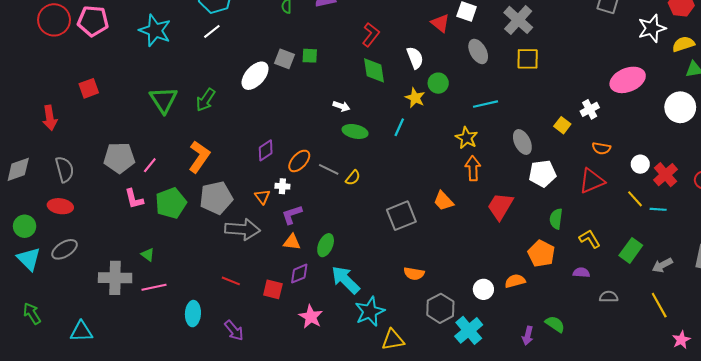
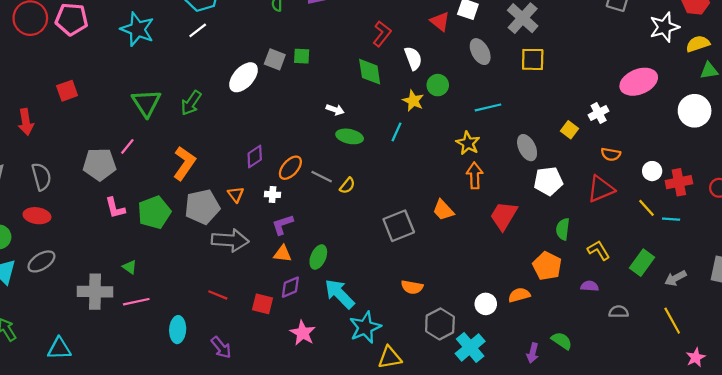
red L-shape: (371, 35) -> (382, 34), moved
pink line: (150, 165) -> (127, 146), moved
red cross: (666, 175) -> (679, 182), turned 30
orange triangle: (262, 197) -> (236, 194), moved

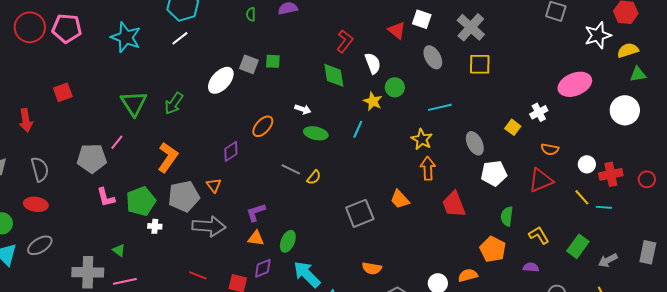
orange ellipse: (290, 168) -> (263, 126), moved
white cross: (273, 194) -> (155, 226), moved
red trapezoid: (504, 216) -> (454, 204), turned -52

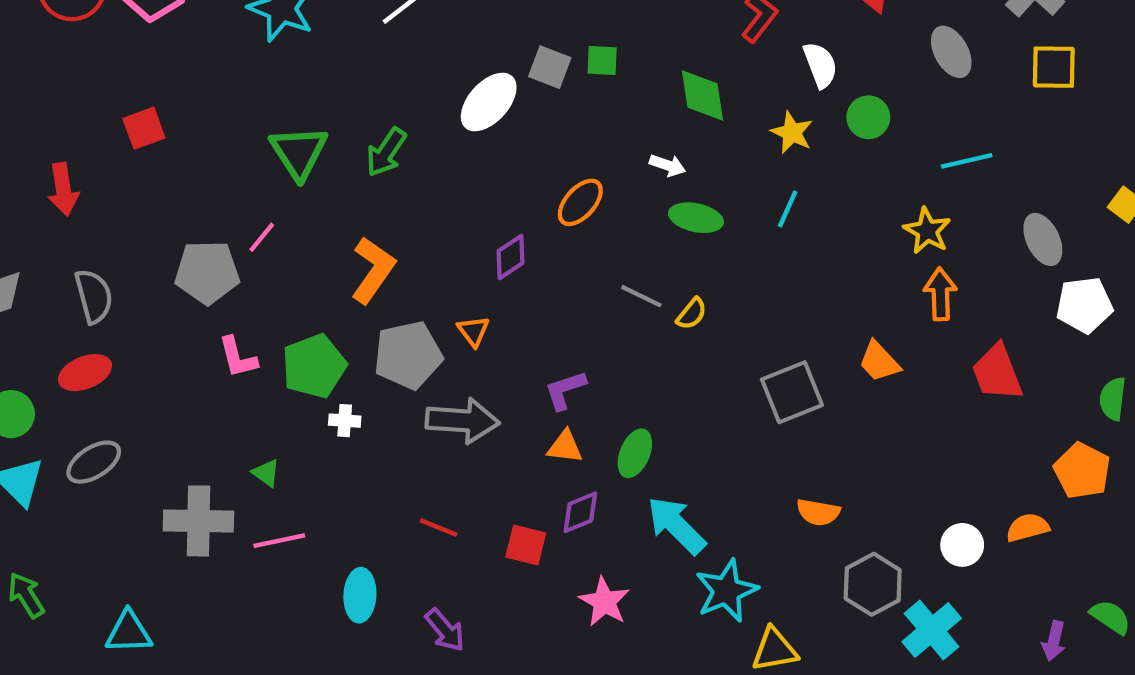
green diamond: (334, 75) -> (703, 95), moved
yellow star: (373, 101) -> (792, 133), moved
red ellipse: (36, 204) -> (85, 373), turned -30

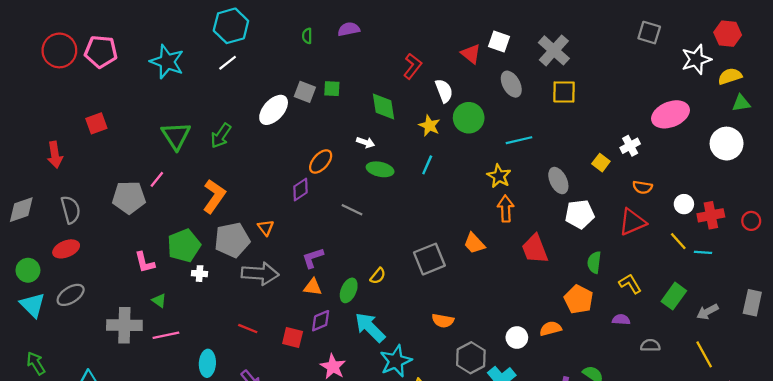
green circle: (868, 117) -> (469, 118), size x1.4
purple diamond: (510, 257) -> (300, 190), moved
yellow semicircle: (692, 314) -> (378, 276), moved
pink L-shape: (238, 357) -> (145, 262), moved

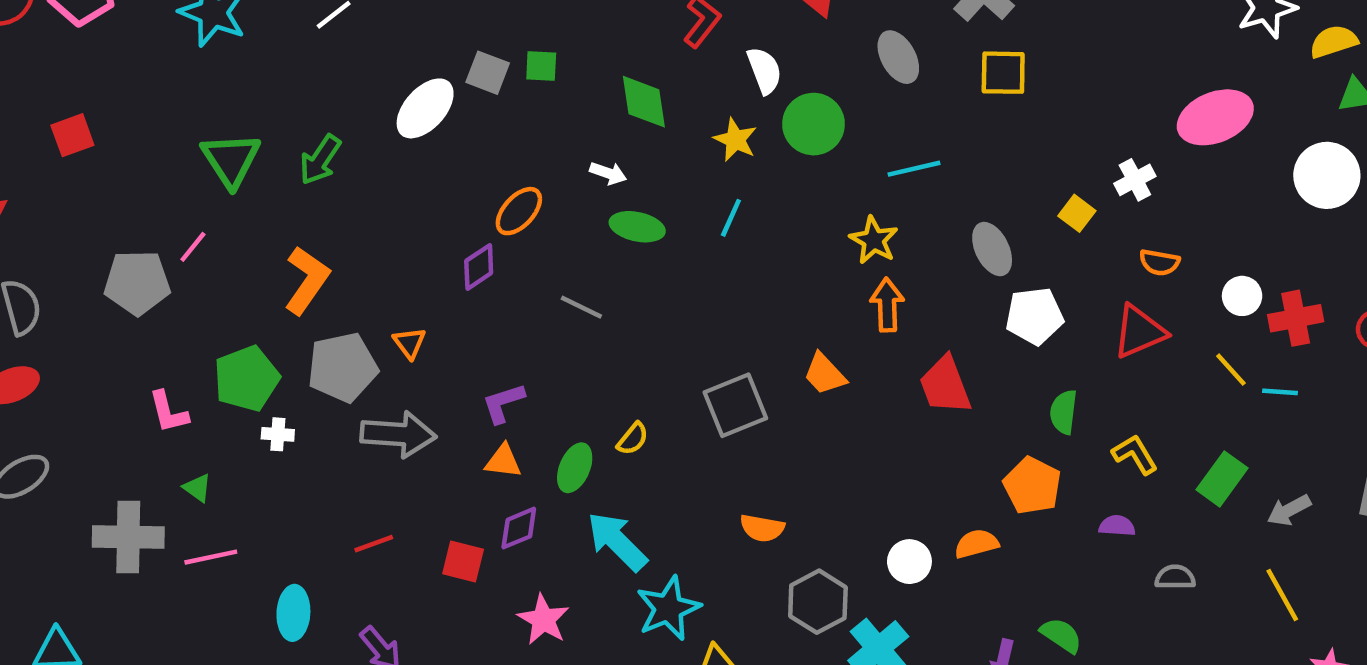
red line: (248, 329) -> (374, 544), turned -42

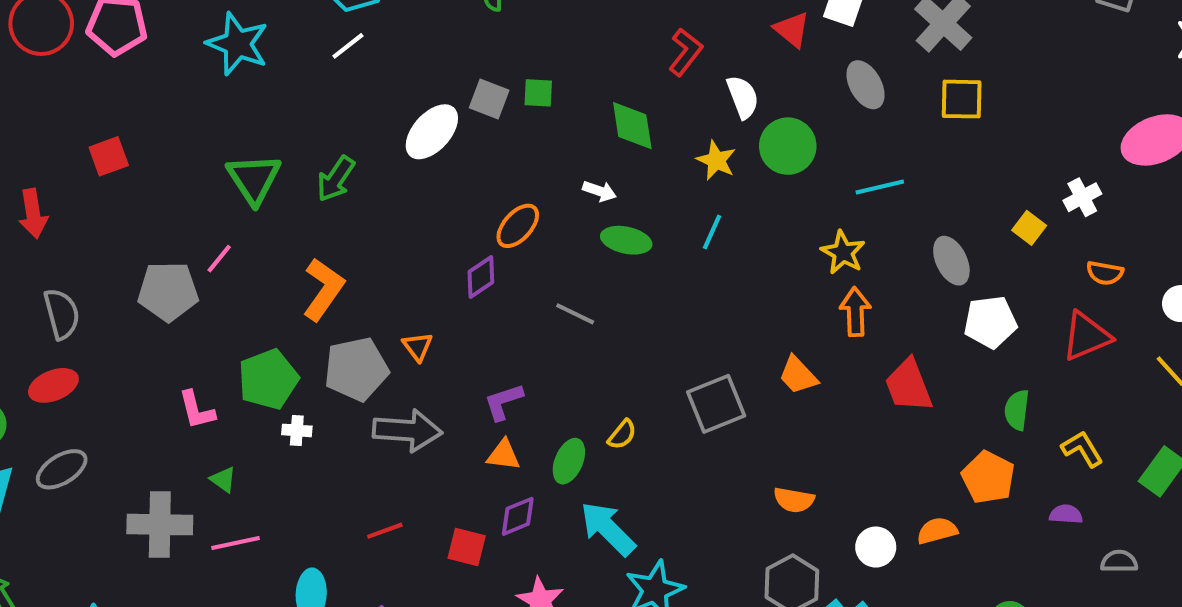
orange semicircle: (762, 528) -> (794, 500), moved

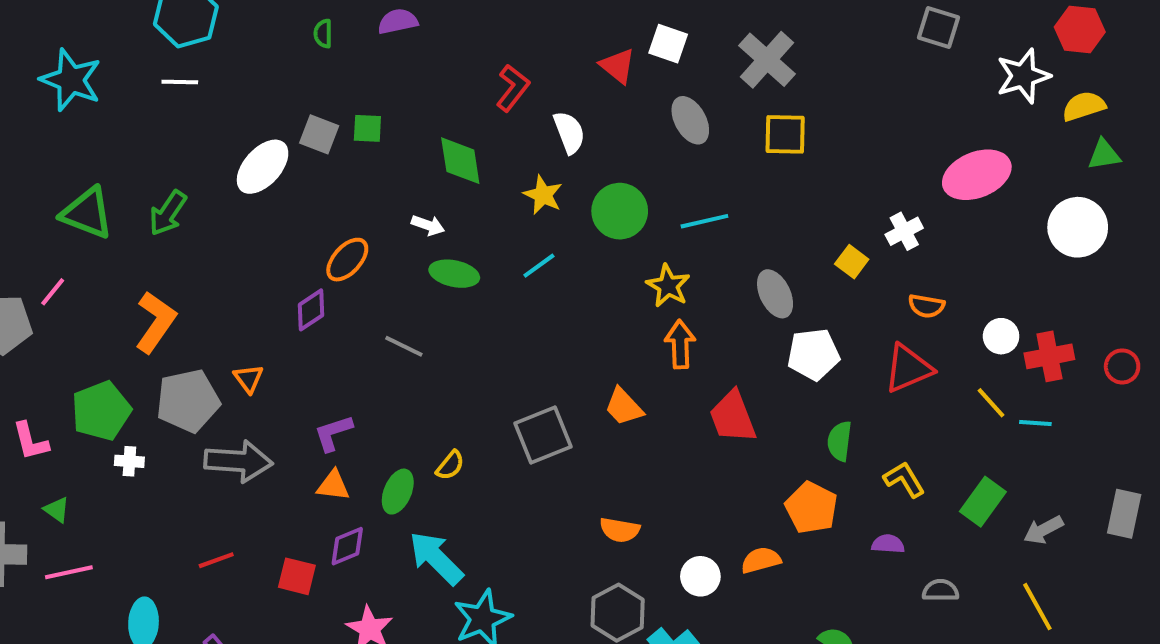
white line: (348, 46) -> (180, 82), turned 39
green circle: (788, 146) -> (620, 211), moved
green triangle: (254, 179) -> (87, 213), turned -36
cyan line: (712, 232) -> (539, 266), turned 30

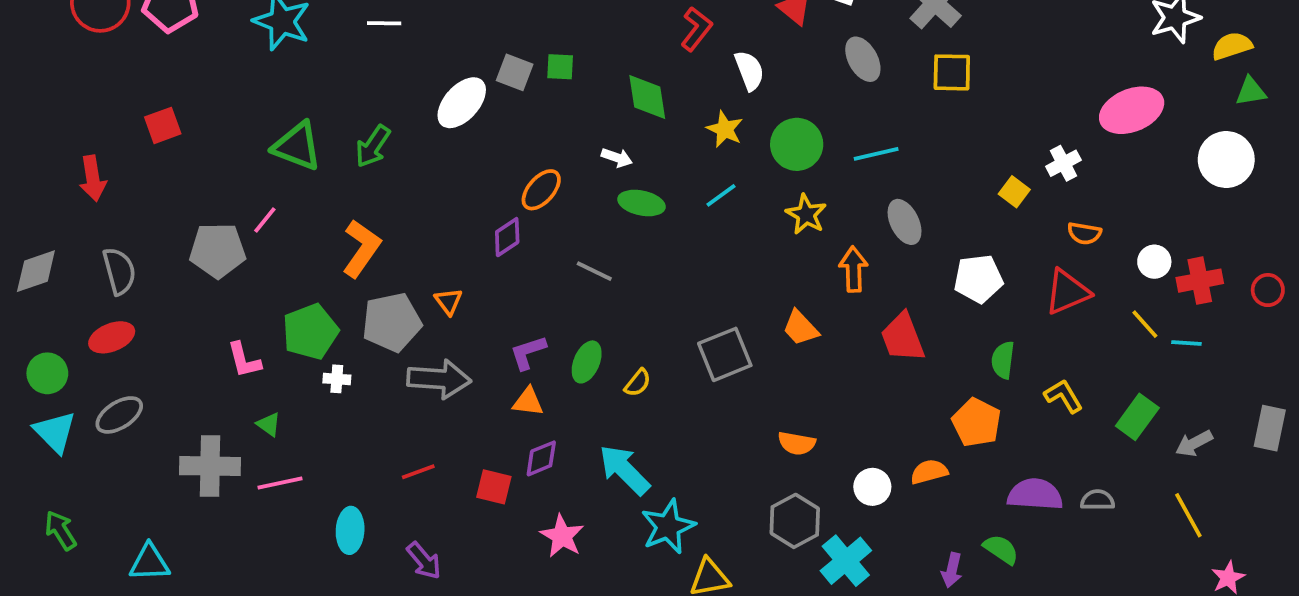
yellow star: (668, 286) -> (806, 214), moved
gray ellipse: (775, 294) -> (905, 222), moved
green ellipse: (398, 492) -> (587, 362), moved
purple semicircle: (888, 544) -> (1035, 494), moved, size x1.8

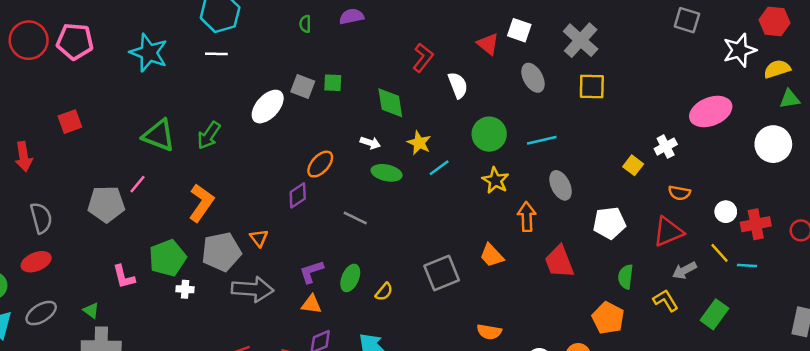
yellow star: (725, 129) -> (419, 143), moved
green triangle: (269, 424) -> (91, 311), moved
gray arrow: (1194, 443) -> (684, 270), moved

